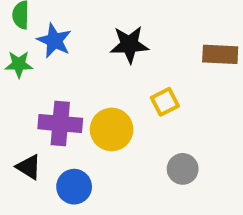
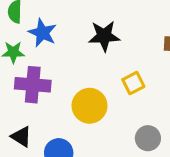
purple cross: (60, 124) -> (33, 85), moved

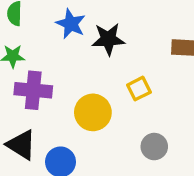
blue star: (42, 33) -> (71, 24), moved
black triangle: (21, 137) -> (21, 145), size x1.4

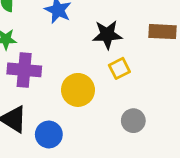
black star: (108, 39) -> (107, 35), moved

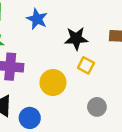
yellow square: (119, 68) -> (86, 65), turned -35

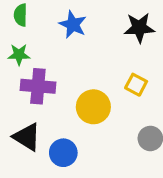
black star: (76, 39) -> (139, 28), moved

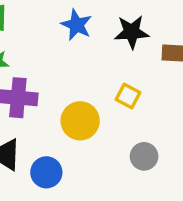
blue star: (73, 25) -> (77, 25), moved

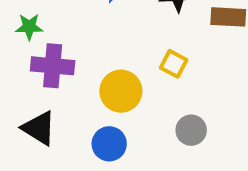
blue circle: (46, 172) -> (109, 144), moved

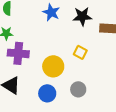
gray circle: (191, 130) -> (78, 89), moved

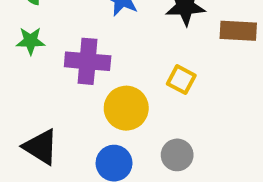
purple cross: (18, 53) -> (88, 61), moved

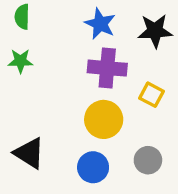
purple cross: (88, 61) -> (107, 68), moved

